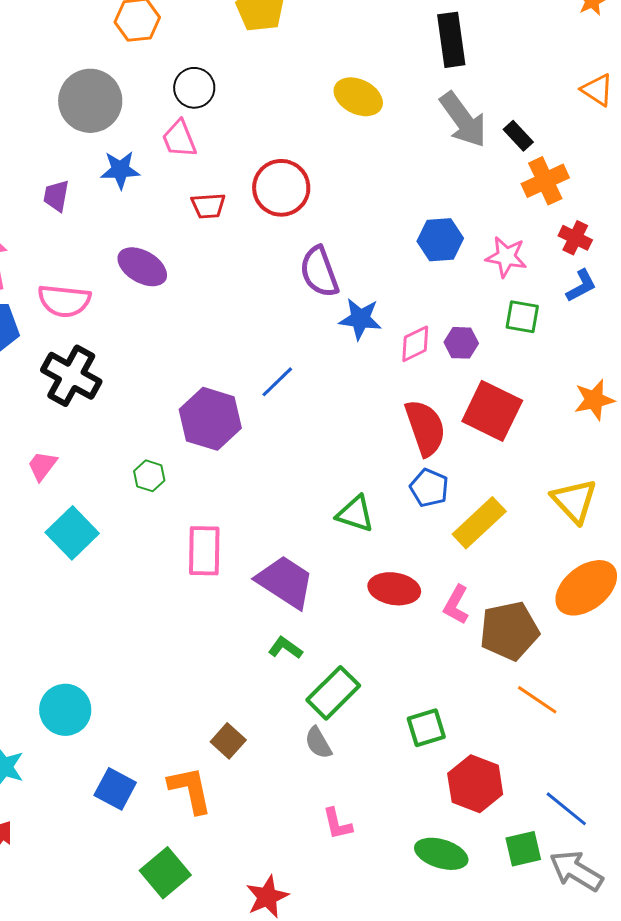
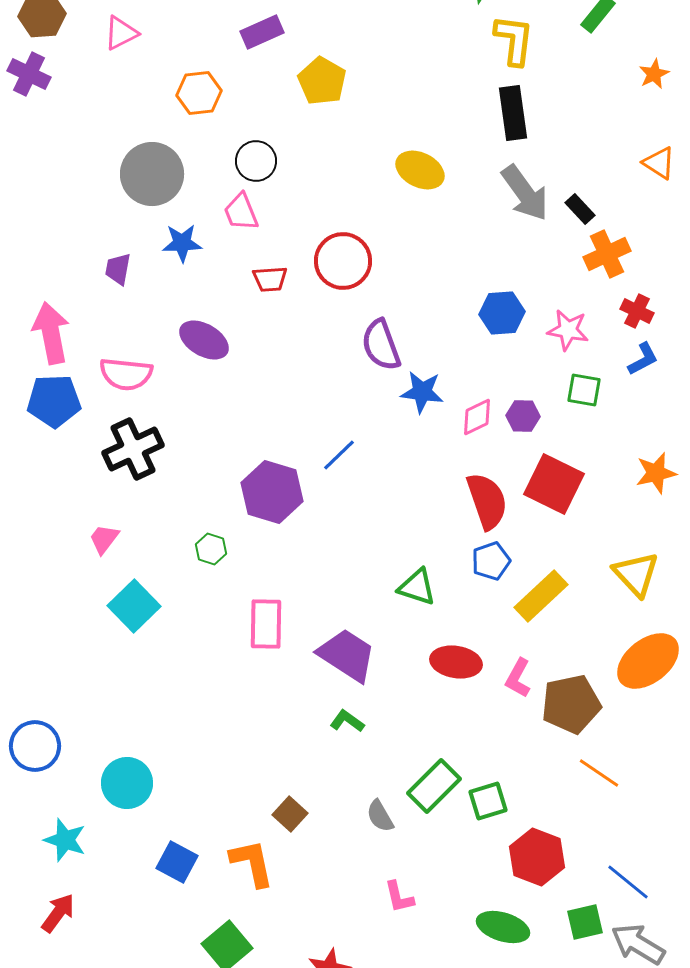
black cross: (71, 376) -> (133, 449), turned 36
blue pentagon: (429, 488) -> (491, 561), turned 30
green rectangle: (333, 693) -> (434, 786), moved

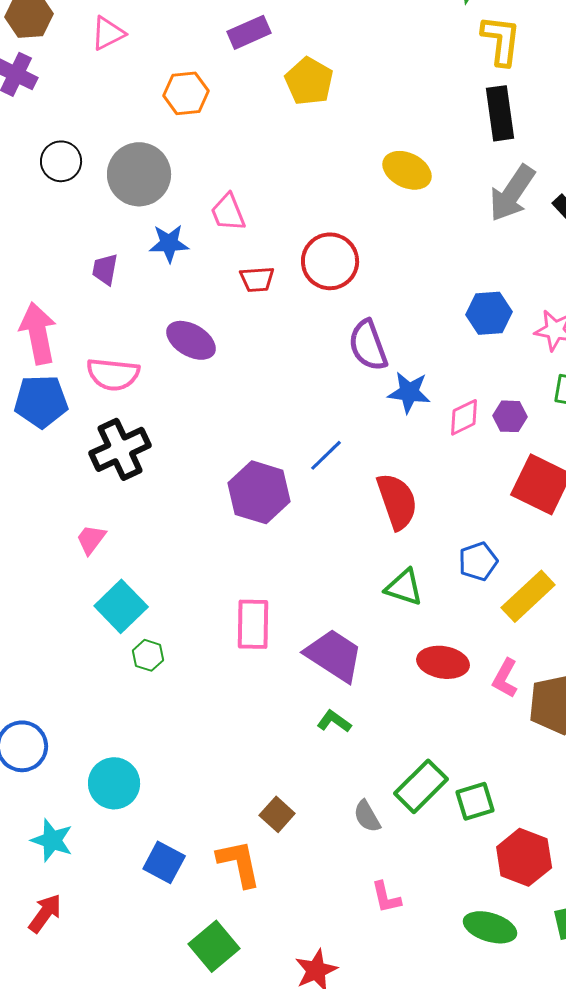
black circle: (256, 161) -> (61, 161), moved
gray arrow: (525, 193) -> (512, 193), turned 70
red semicircle: (487, 501) -> (397, 501), moved
green hexagon: (211, 549) -> (148, 655), moved

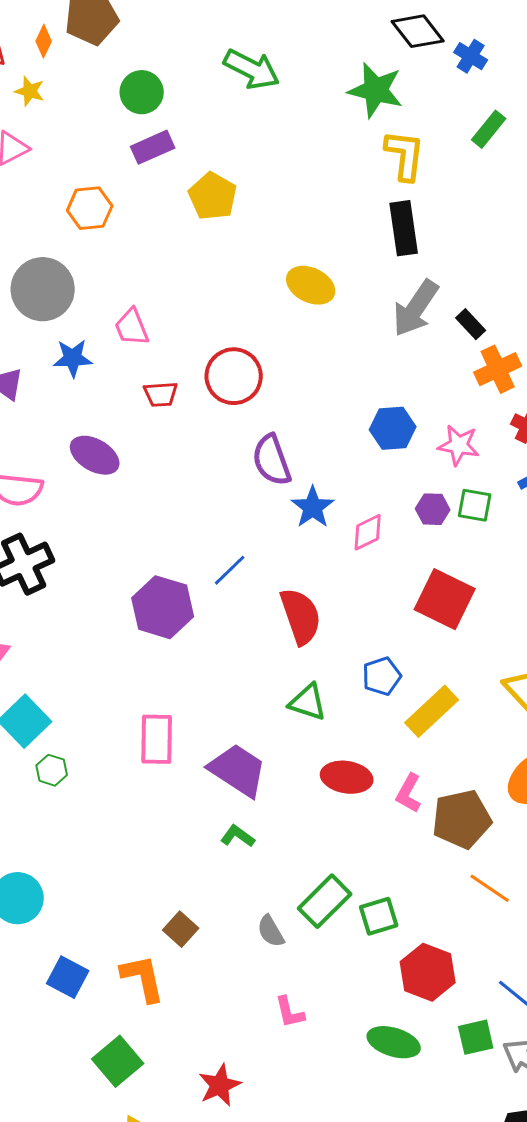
blue star: (409, 392) -> (313, 507), turned 30
purple hexagon: (510, 416) -> (433, 509), moved

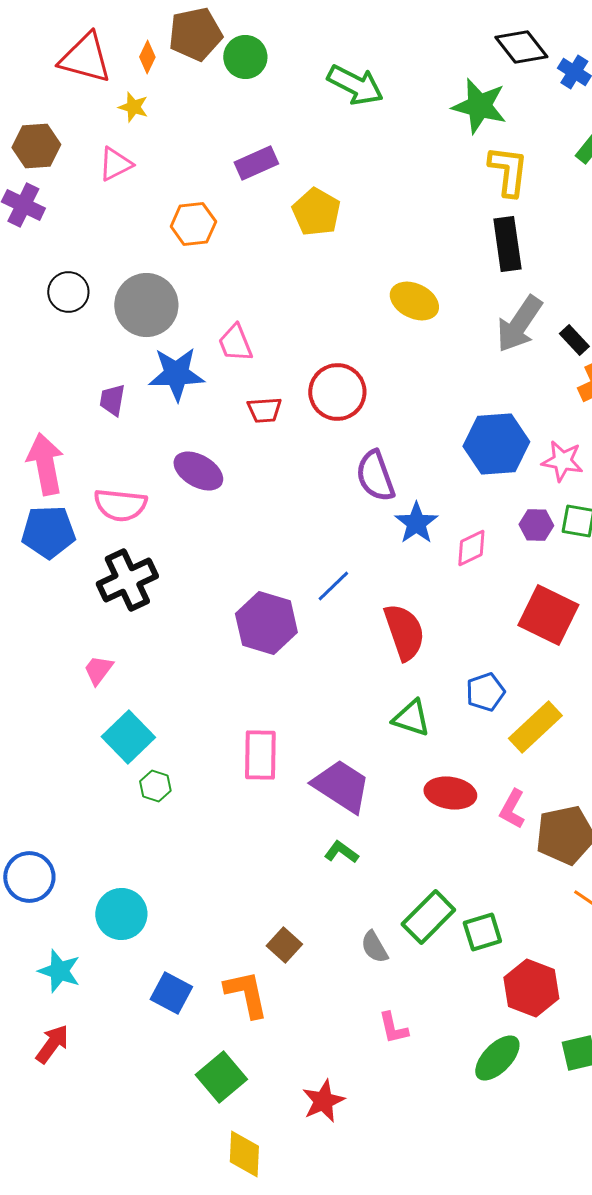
green circle: (142, 92) -> (245, 57), moved
blue star: (73, 358) -> (176, 374), size x1.4
blue hexagon: (393, 428) -> (496, 444), size x1.4
green ellipse: (394, 1042) -> (497, 1058), turned -63

